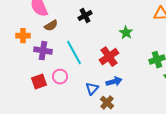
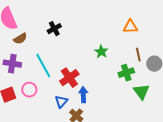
green star: (126, 33) -> (101, 52), moved
red cross: (109, 57) -> (69, 78), moved
blue arrow: (114, 82) -> (83, 95), turned -77

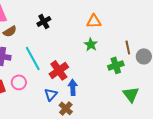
orange triangle: (130, 27) -> (94, 21), moved
green triangle: (141, 92) -> (131, 94), moved

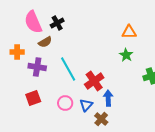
black cross: (44, 21) -> (57, 23), moved
pink circle: (19, 82) -> (65, 103), moved

